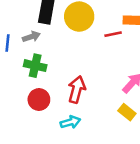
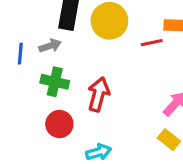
red arrow: (77, 89) -> (99, 94), moved

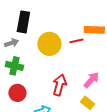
yellow circle: (109, 21) -> (49, 44), moved
red arrow: (99, 94) -> (59, 85), moved

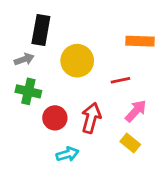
red line: (76, 41) -> (120, 80), moved
red circle: (17, 93) -> (55, 118), moved

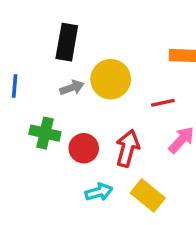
gray arrow: (24, 59) -> (72, 88), moved
green cross: (28, 91) -> (45, 133), moved
yellow rectangle: (130, 143) -> (148, 195), moved, size x1.4

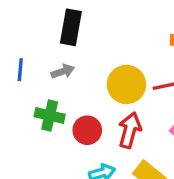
yellow circle: (111, 79) -> (126, 84), moved
gray arrow: (72, 88) -> (63, 71), moved

